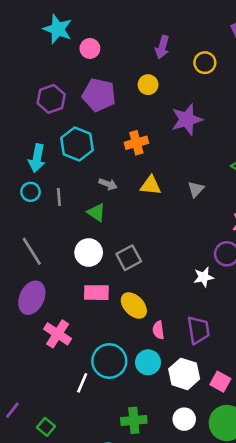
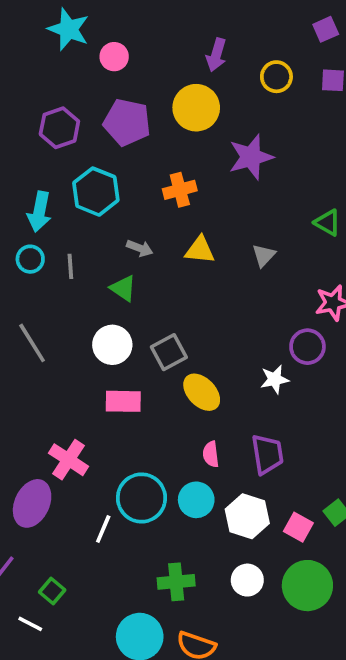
yellow circle: (148, 85) -> (196, 108), size x1.6
purple ellipse: (32, 298) -> (32, 503), moved
yellow ellipse: (134, 305) -> (202, 392), moved

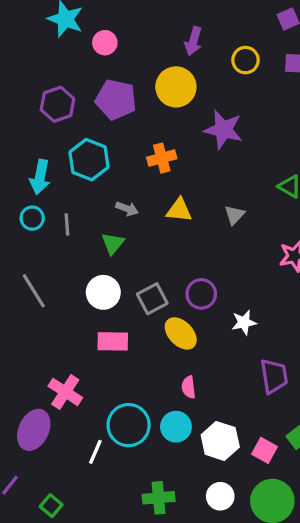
purple star: (251, 157) -> (223, 130), turned 30
green triangle: (123, 288) -> (113, 243), turned 35
purple circle: (307, 347) -> (201, 294), moved
purple trapezoid: (267, 454) -> (274, 376), moved

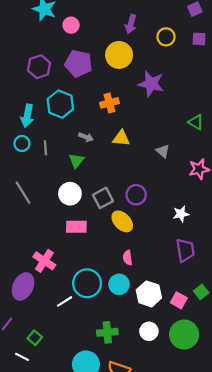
gray triangle: (234, 215) -> (163, 151), moved, turned -32
white star: (244, 322) -> (181, 214), moved
white line: (95, 452) -> (65, 301), turned 35

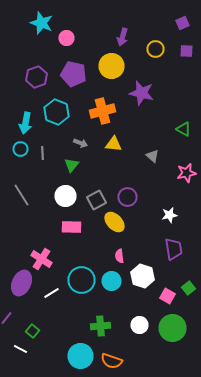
orange cross: (109, 103) -> (102, 111), size x1.4
white hexagon: (149, 294) -> (142, 276), moved
white line: (65, 301) -> (52, 293), moved

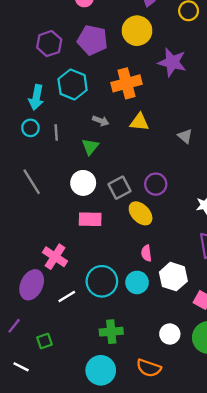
green cross: (100, 326) -> (111, 332), moved
green square: (32, 331) -> (44, 341), turned 32
white line: (20, 349) -> (21, 367), moved
orange semicircle: (112, 361) -> (149, 368), moved

